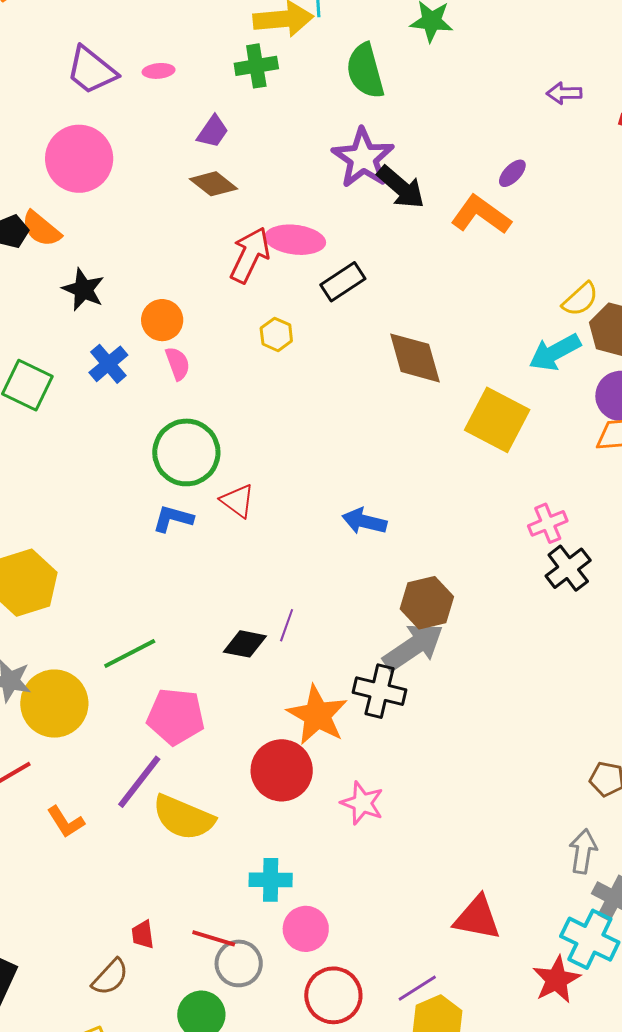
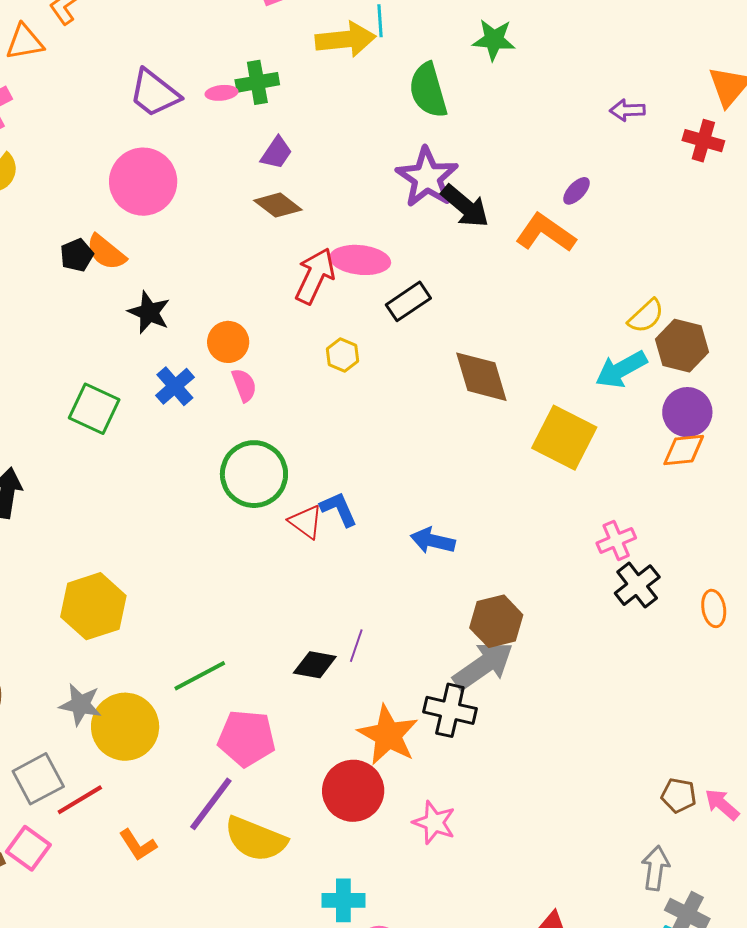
green cross: (256, 66) -> (257, 82), moved
blue L-shape: (173, 519) -> (339, 509), moved, turned 51

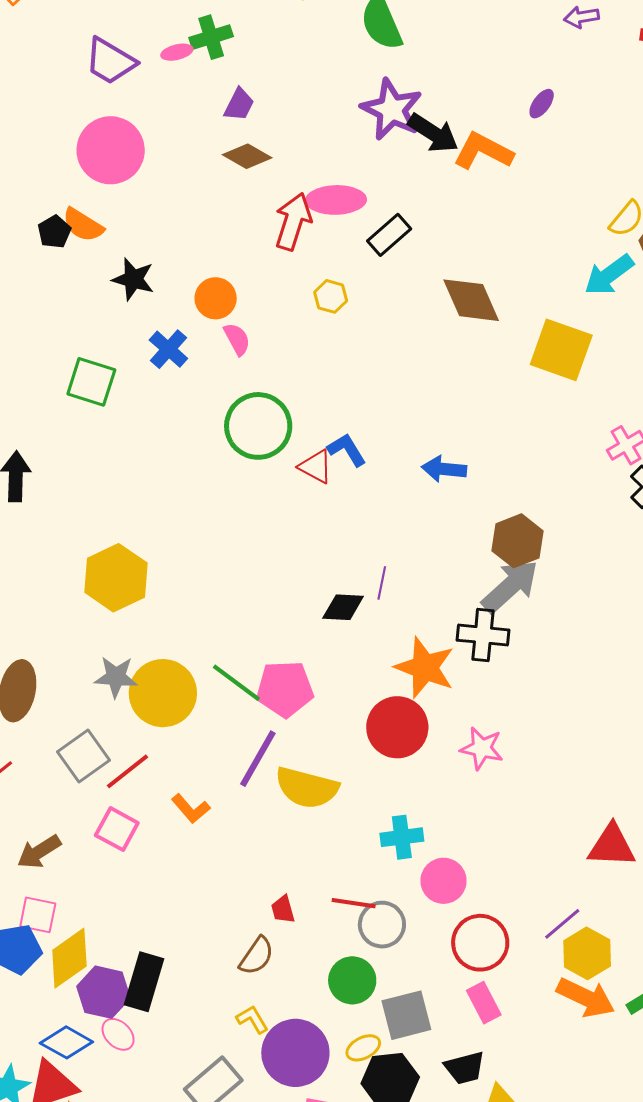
orange L-shape: (546, 233) -> (483, 151), moved
green line: (200, 676) -> (236, 683), moved, turned 72
pink square: (28, 848) -> (117, 829), moved

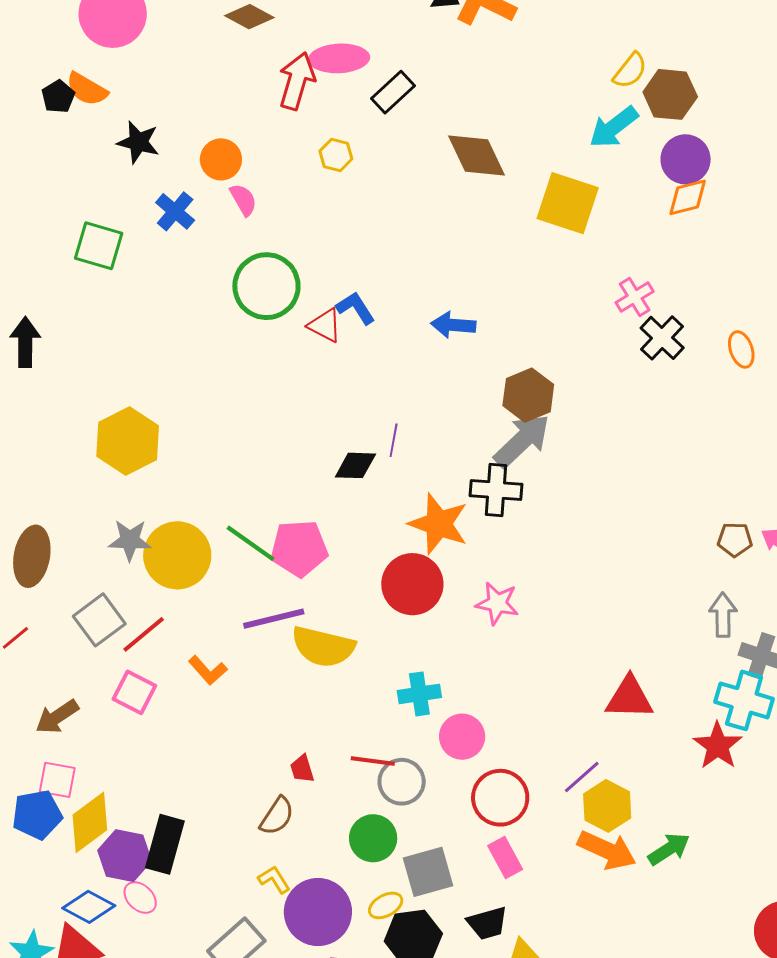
purple line: (258, 759) -> (274, 619), turned 48

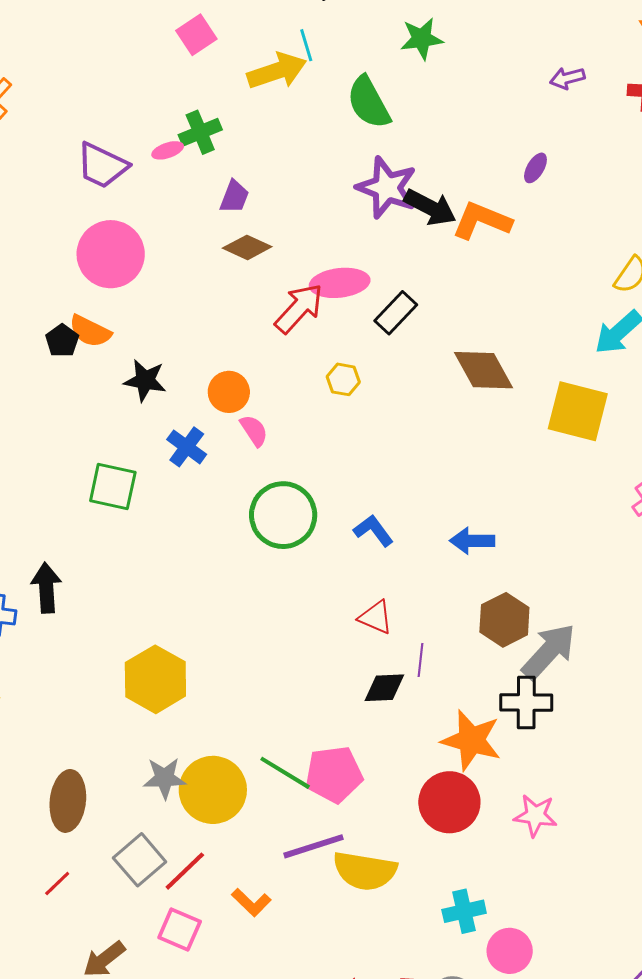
red arrow: (297, 81) -> (299, 308), turned 30
red triangle: (325, 325) -> (376, 617), moved
brown hexagon: (528, 395) -> (504, 620), moved

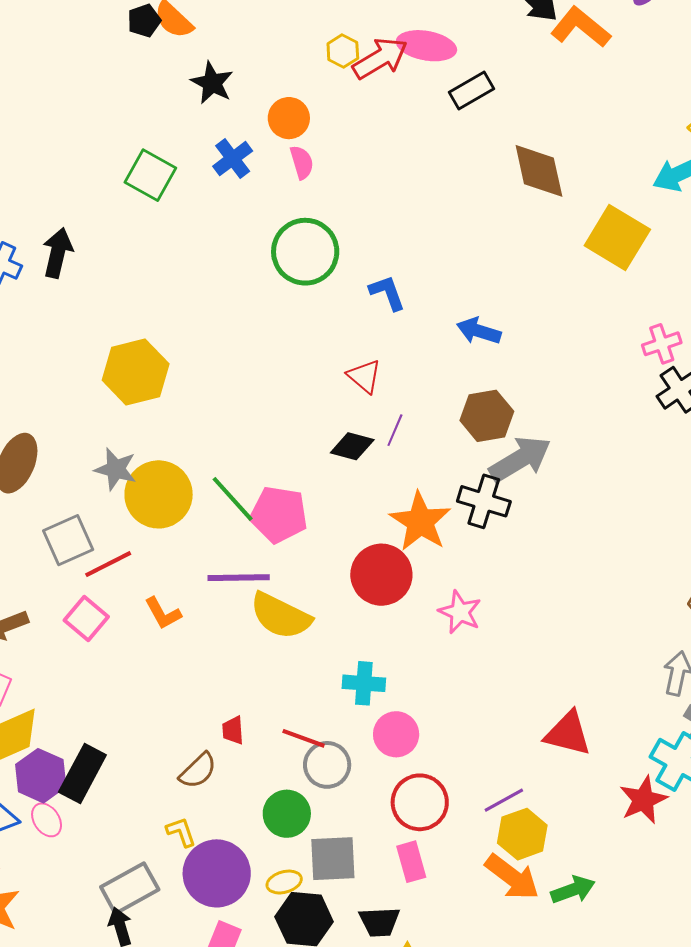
yellow hexagon: (343, 379) -> (343, 51), moved

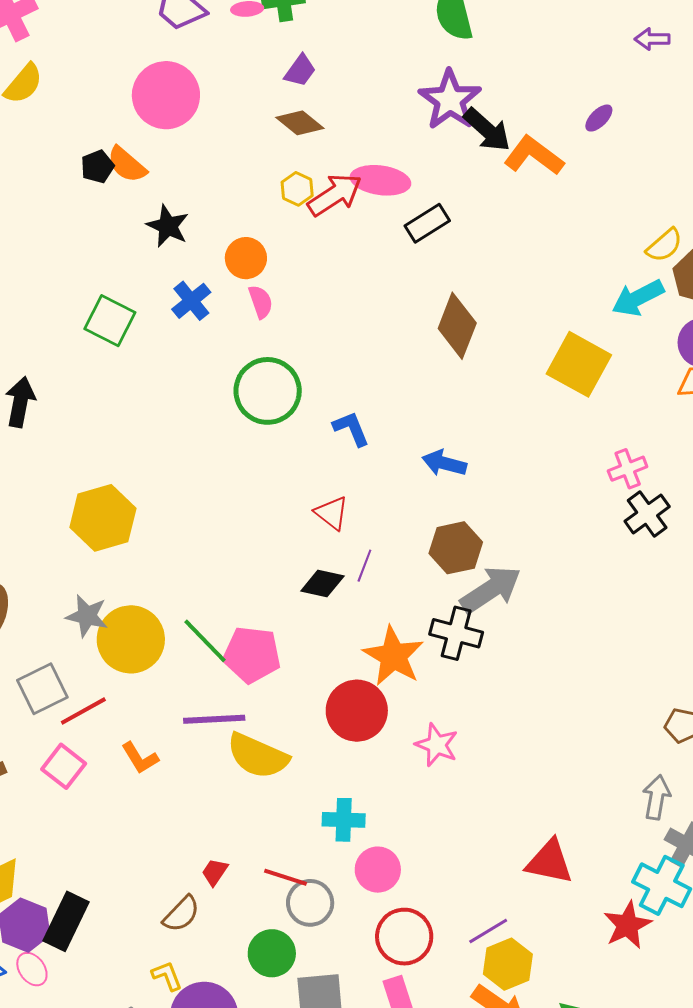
brown diamond: (539, 171) -> (457, 326), moved, turned 36
red trapezoid: (233, 730) -> (215, 872), turned 40

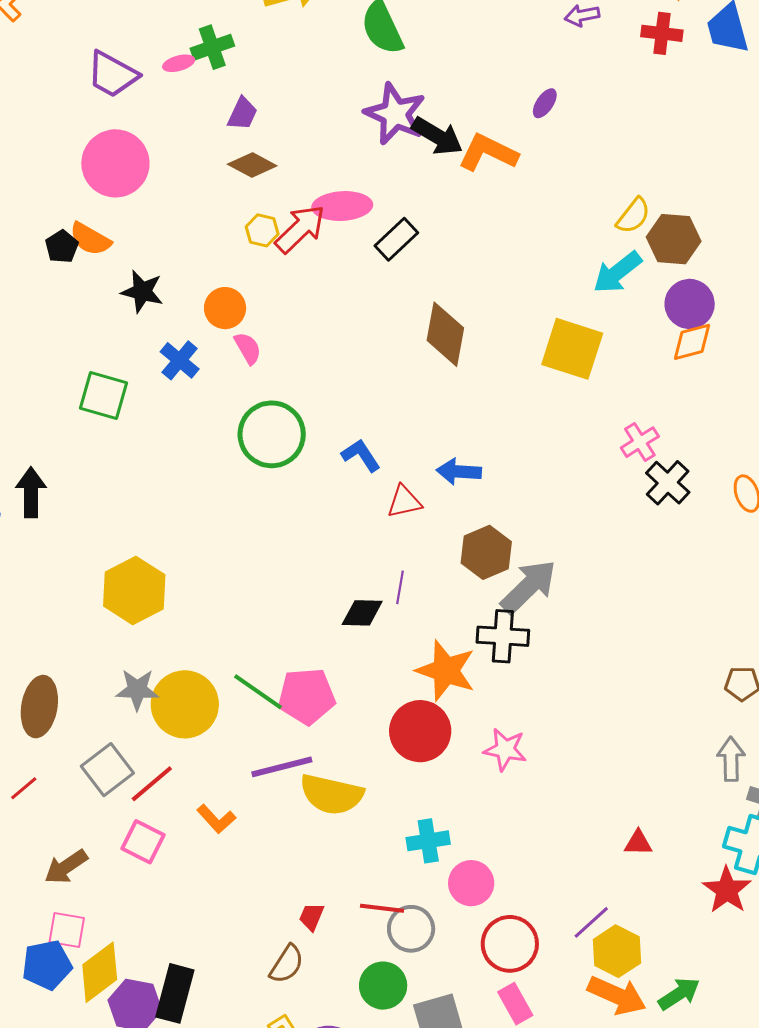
red triangle: (332, 513) -> (404, 502), moved, turned -39
red triangle: (549, 862) -> (638, 843), size x0.6

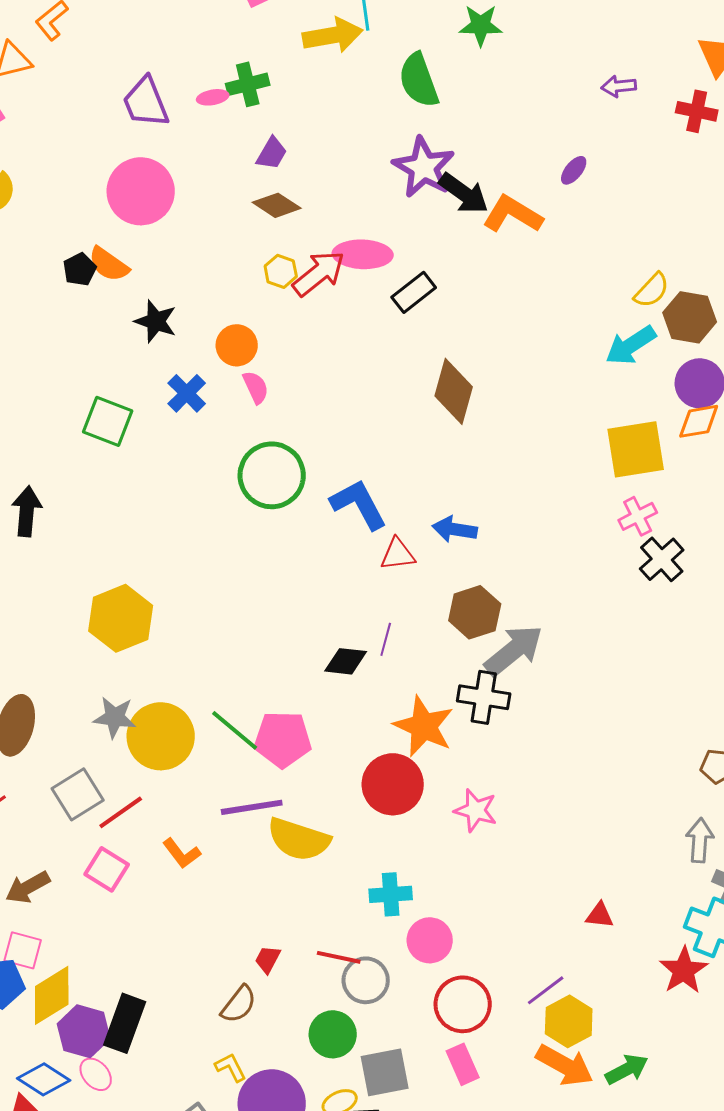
purple trapezoid: (112, 74) -> (146, 102), turned 34
yellow square: (572, 349) -> (636, 449), moved, turned -32
blue L-shape: (361, 455) -> (359, 504), size x1.5

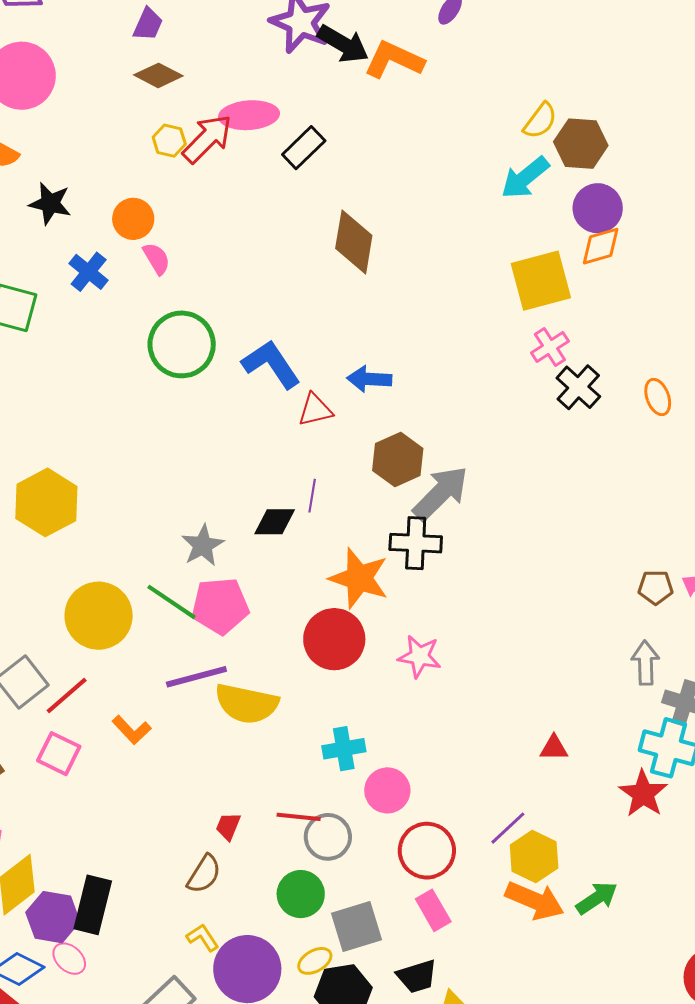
gray star: (115, 717) -> (203, 545), moved, turned -30

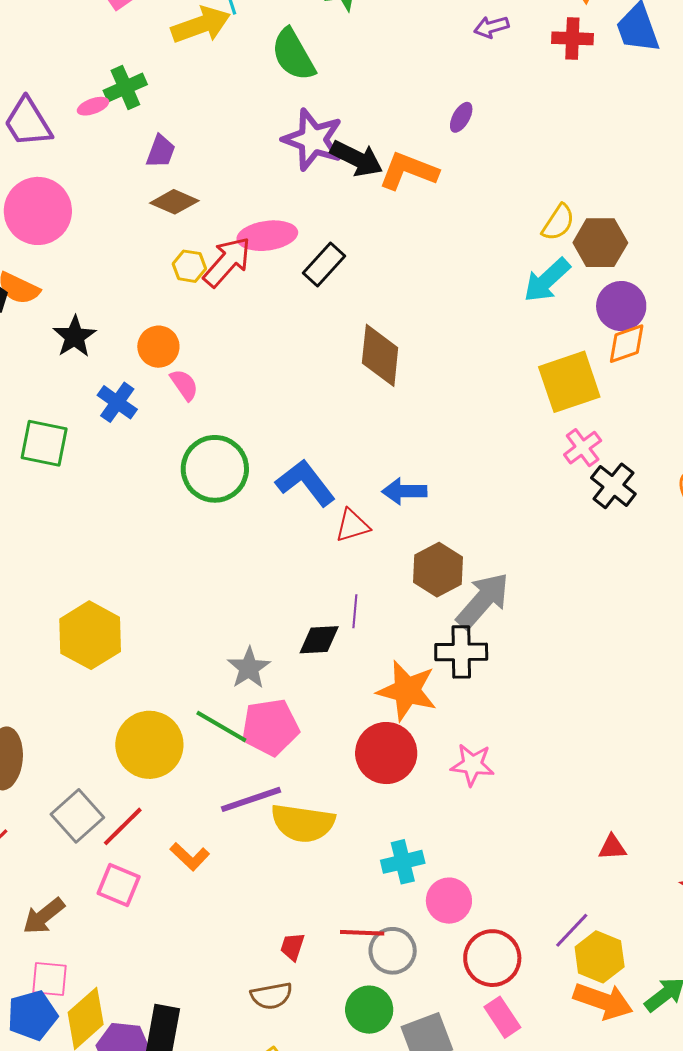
black star: (50, 203) -> (75, 337), turned 30
brown semicircle: (204, 874) -> (271, 996), turned 51

